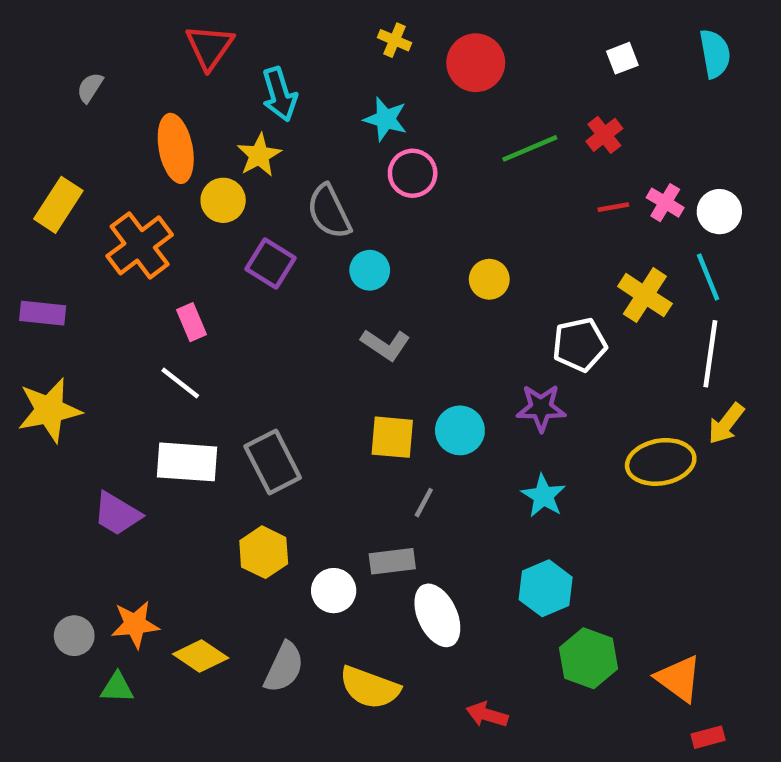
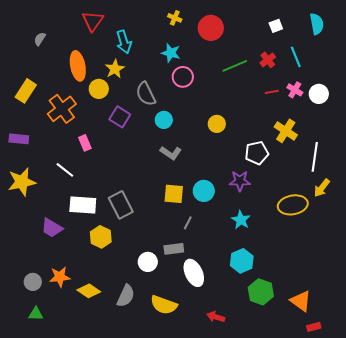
cyan line: (708, 277) -> (296, 57), moved
white line: (180, 383) -> (65, 170), moved
yellow hexagon: (264, 552) -> (101, 237), moved
green triangle: (117, 688) -> (36, 314), moved

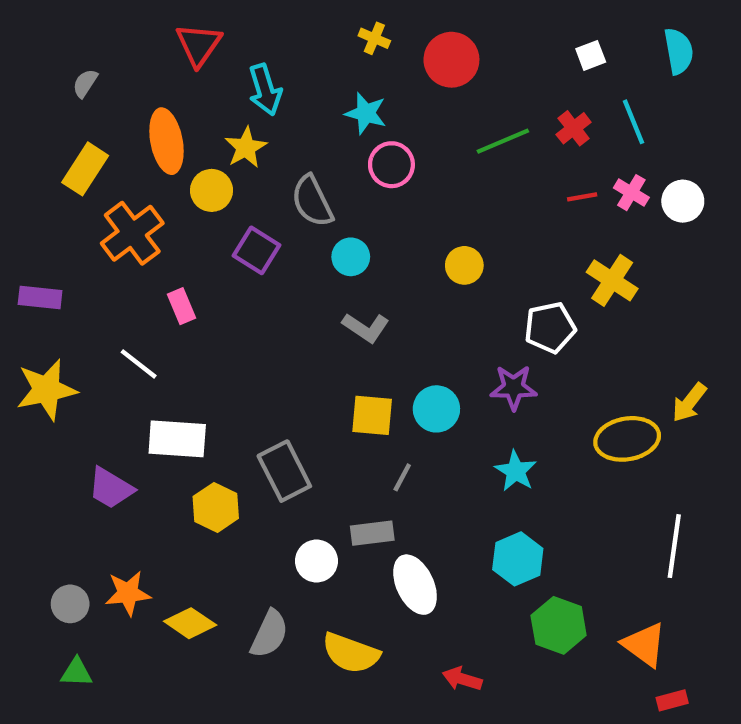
yellow rectangle: (26, 91) -> (85, 169), moved
white line: (315, 157) -> (674, 546), moved
gray rectangle: (121, 205) -> (284, 471), moved

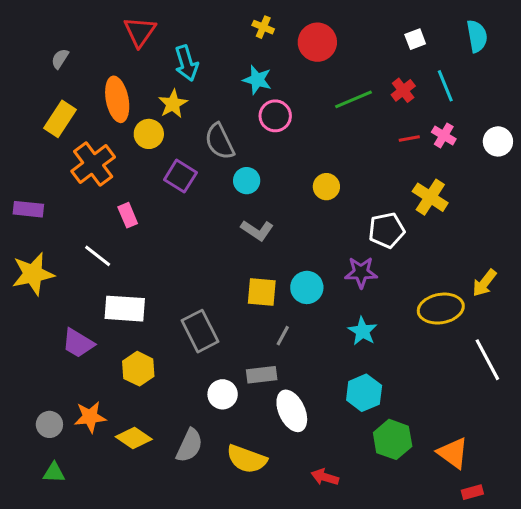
white circle: (683, 201) -> (498, 141), moved
yellow hexagon: (216, 507) -> (138, 369), moved
white line: (674, 546) -> (487, 360), moved, turned -36

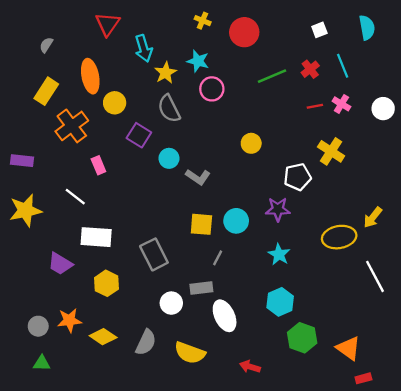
yellow star: (173, 104) -> (166, 73), moved
cyan circle: (247, 181) -> (169, 158), moved

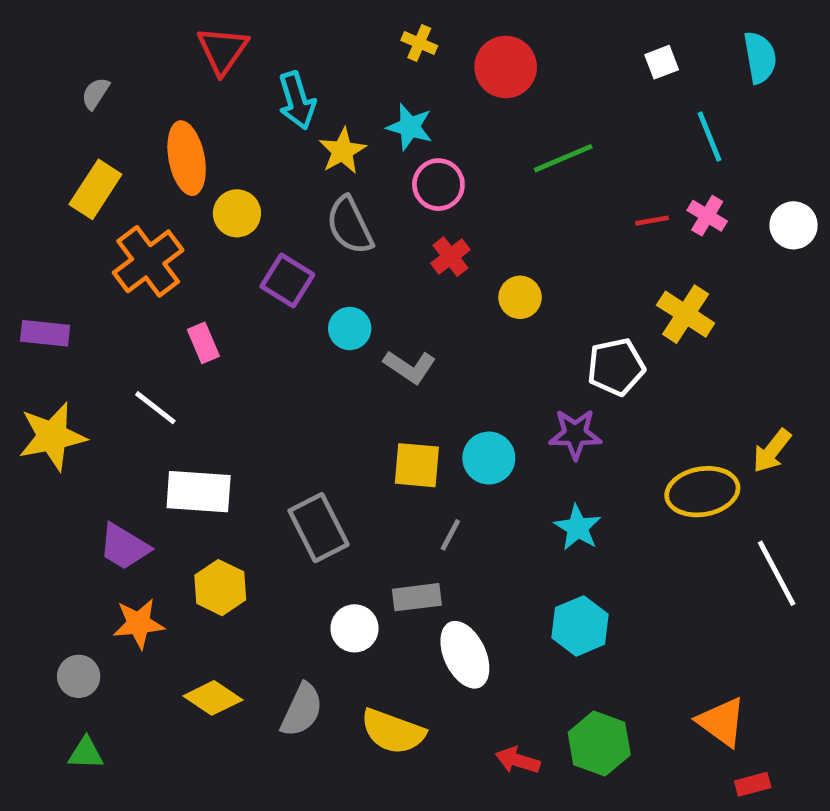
red cross: (310, 69) -> (450, 257), moved
orange star: (69, 320) -> (139, 624), moved
green hexagon: (302, 338) -> (599, 744), moved

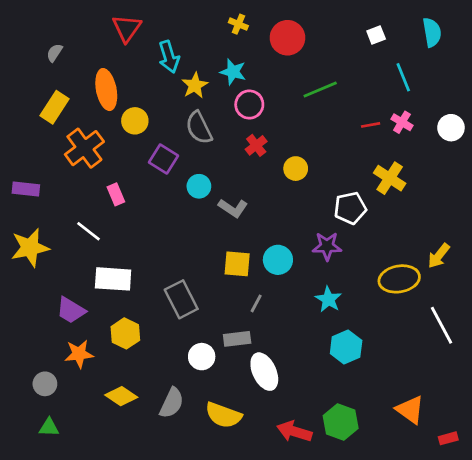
cyan hexagon: (580, 626) -> (346, 347), moved
red arrow: (518, 760) -> (294, 432), size x1.4
red rectangle: (753, 784) -> (448, 438), moved

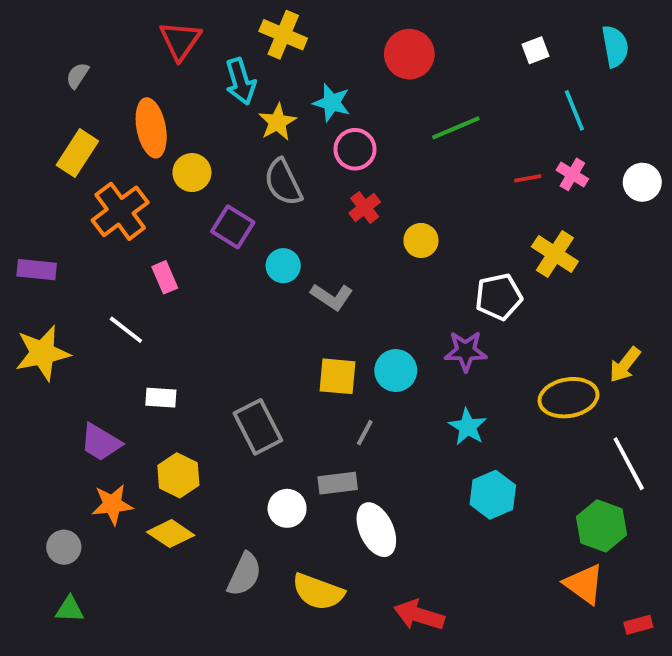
yellow cross: (238, 24) -> (283, 35), moved, size x1.6
white rectangle: (113, 279) -> (161, 398), size x0.6
yellow diamond: (121, 396) -> (171, 534), moved
green hexagon: (341, 422) -> (601, 526), moved

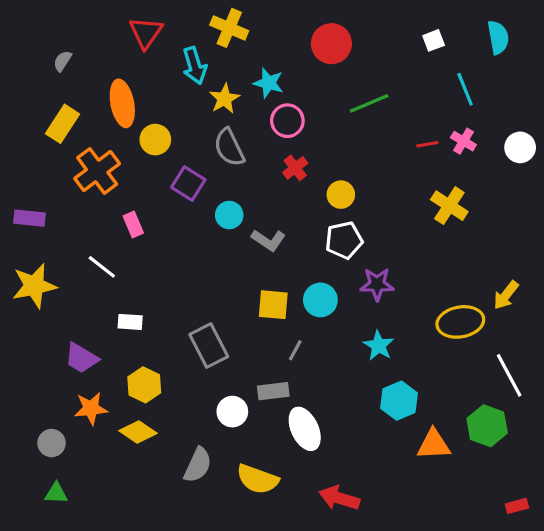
white pentagon: (499, 297) -> (344, 240), moved
orange triangle: (584, 584) -> (434, 445), moved, turned -39

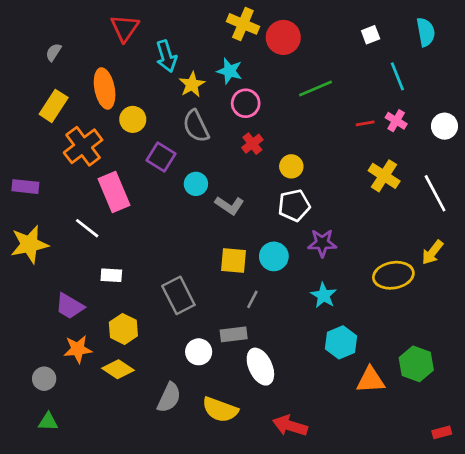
yellow cross: (229, 28) -> (243, 24), moved
pink rectangle: (133, 224) -> (114, 192), size x1.8
white line: (509, 375) -> (435, 193), moved

